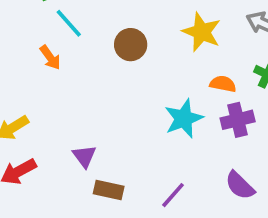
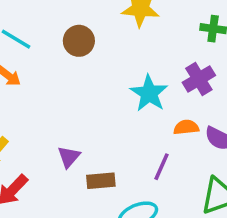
orange semicircle: (223, 84) -> (186, 127), moved
purple triangle: (84, 156) -> (69, 157), turned 35

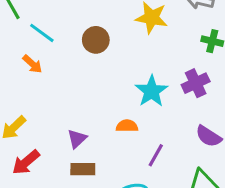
orange semicircle: (186, 127) -> (127, 126), moved
brown rectangle: (101, 181) -> (83, 169), moved

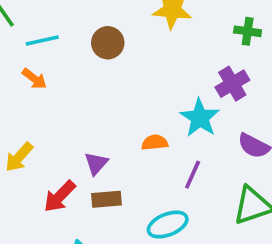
cyan line: (42, 33) -> (42, 40), turned -44
cyan star: (152, 91) -> (200, 118), moved
red arrow: (26, 162) -> (60, 196), moved

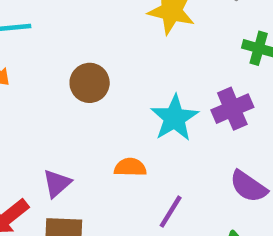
brown circle: (108, 43) -> (90, 83), moved
cyan star: (200, 118) -> (174, 118), moved

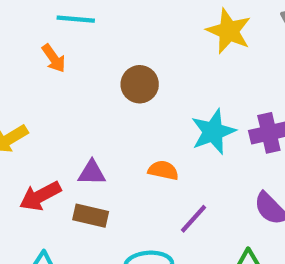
purple triangle: (57, 183) -> (92, 173), turned 32

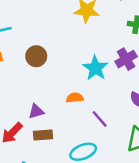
brown circle: (140, 84) -> (36, 56), moved
purple line: (194, 219) -> (100, 119), turned -66

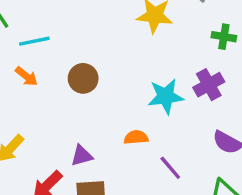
cyan star: (95, 68) -> (166, 96), turned 30

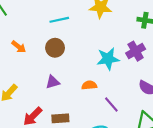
cyan line: (34, 41) -> (59, 20), moved
purple triangle: (82, 156) -> (53, 82), moved

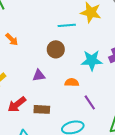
cyan line: (59, 20) -> (67, 25), moved
brown circle: (55, 48) -> (56, 49), moved

